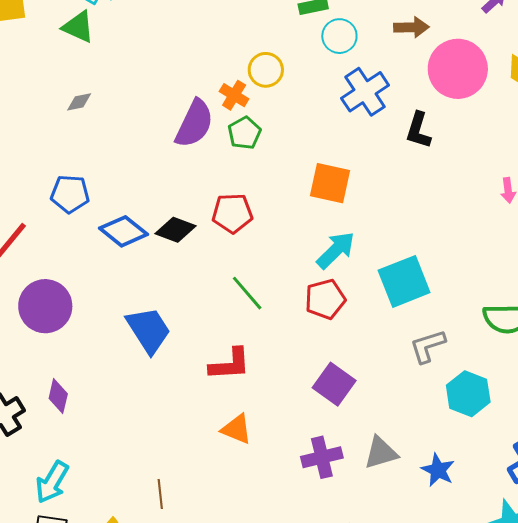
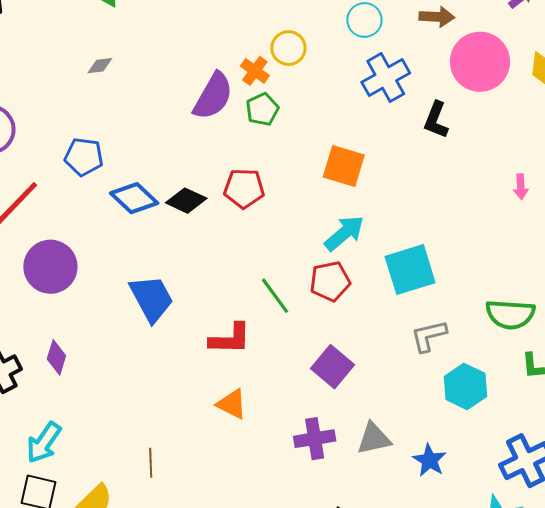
green line: (247, 293) -> (275, 296), moved

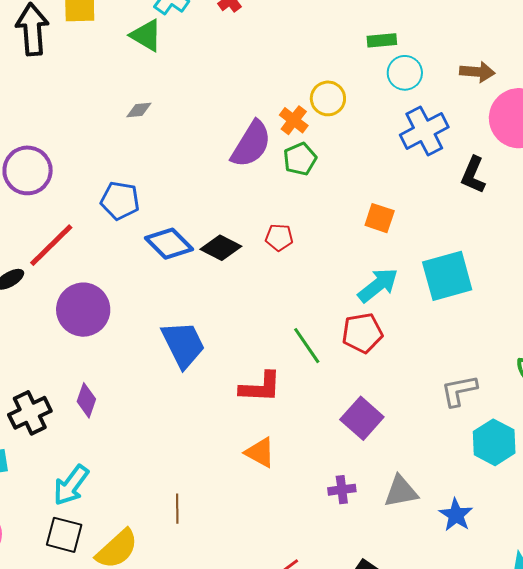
orange square: (344, 166) -> (380, 218), size x0.7
red pentagon: (244, 188) -> (279, 237), size x0.7
cyan square: (410, 270) -> (447, 276), moved
purple cross: (315, 439) -> (342, 490), size x0.7

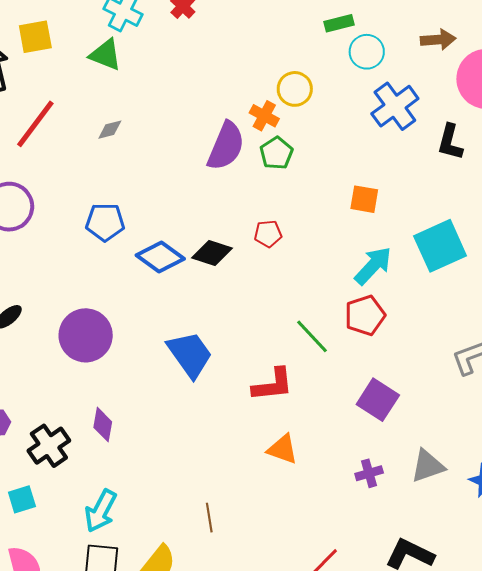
red line: (51, 245) -> (35, 124), moved

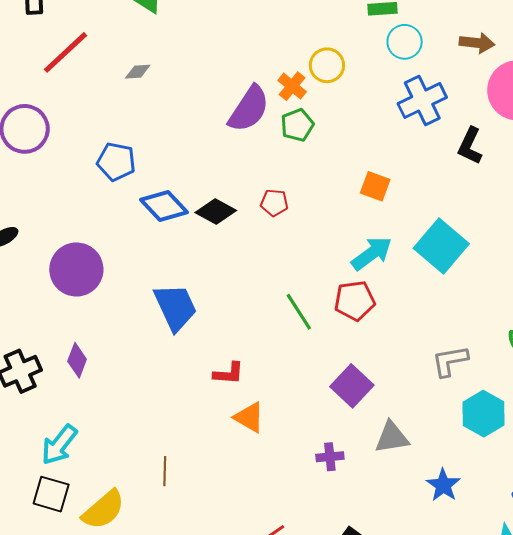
cyan square: (440, 246) -> (441, 246), turned -36
red L-shape: (273, 385) -> (229, 373), moved, size x0.7
gray triangle: (428, 466) -> (392, 437), moved

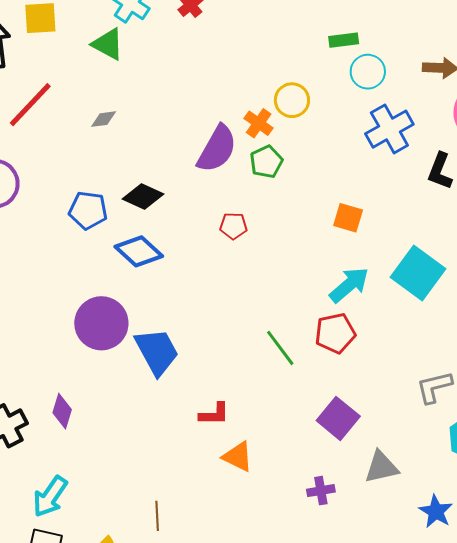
red pentagon: (274, 203) -> (233, 226), moved
black diamond: (216, 212) -> (143, 197), moved
purple circle: (76, 269) -> (101, 323), moved

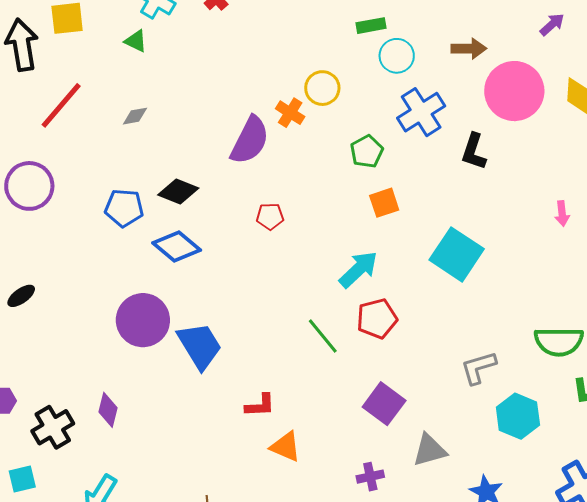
green triangle: (108, 44) -> (136, 41), size x0.7
green pentagon: (266, 162) -> (367, 151), moved
orange square: (348, 218) -> (384, 203), turned -32
cyan arrow: (349, 285) -> (358, 269), moved

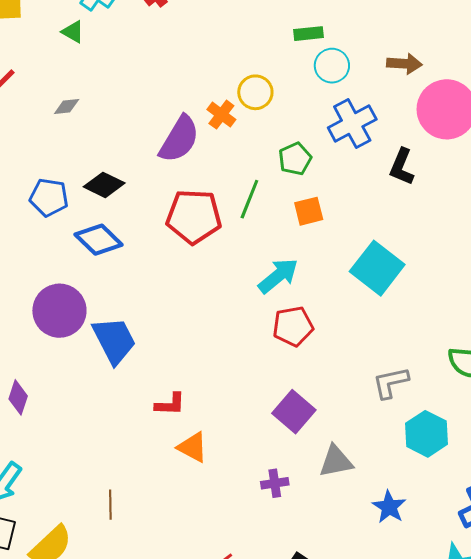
red pentagon: (270, 216) -> (194, 217), size x2.0
green line: (323, 336) -> (249, 199), moved, turned 57

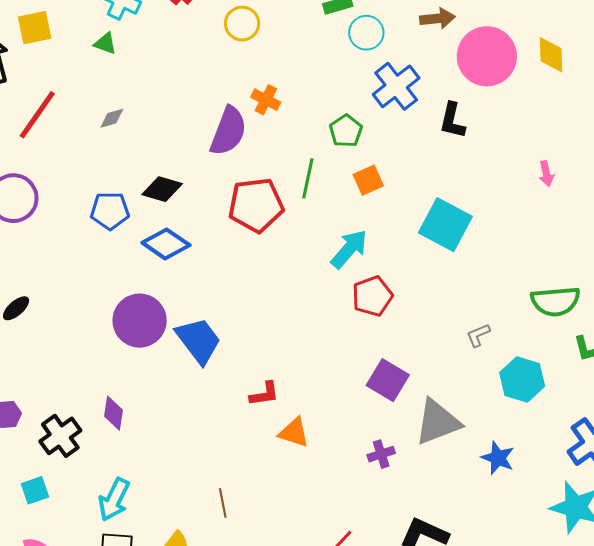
yellow circle: (255, 92) -> (242, 24), moved
gray L-shape: (391, 383) -> (478, 335), size x0.7
gray triangle: (336, 461) -> (438, 422), size x1.4

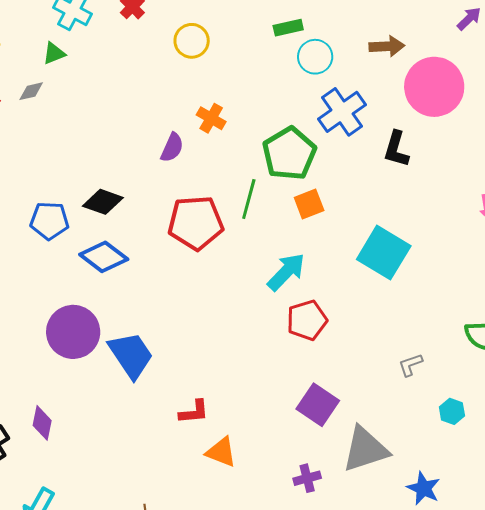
green triangle: (105, 44) -> (54, 53), turned -45
gray diamond: (112, 118) -> (31, 91), moved
purple semicircle: (228, 131) -> (172, 148), size x0.6
green pentagon: (346, 131) -> (289, 154), size x1.6
cyan hexagon: (522, 379) -> (452, 411), size x0.6

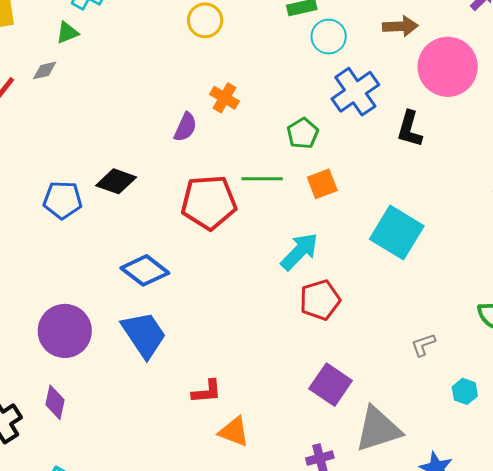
green pentagon: (289, 154) -> (303, 133), size x0.6
green line: (249, 199) -> (262, 179), turned 75
blue diamond: (104, 257) -> (145, 270), moved
purple circle: (73, 332) -> (65, 331), moved

